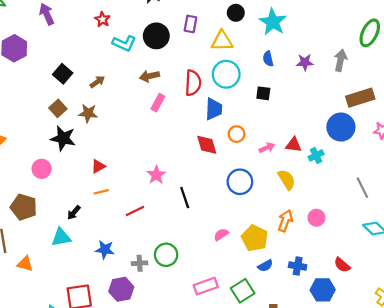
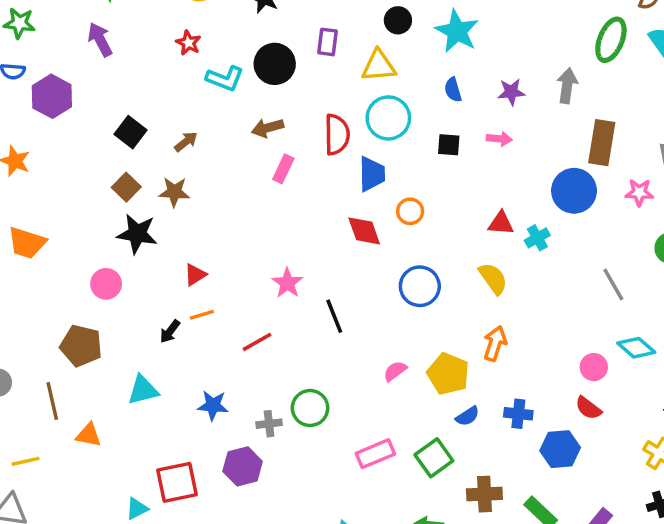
brown rectangle: (360, 98) -> (602, 143), turned -60
pink arrow: (267, 148) -> (499, 139), moved, turned 32
black arrow: (74, 213) -> (170, 331), moved
pink circle: (316, 218) -> (594, 367), moved

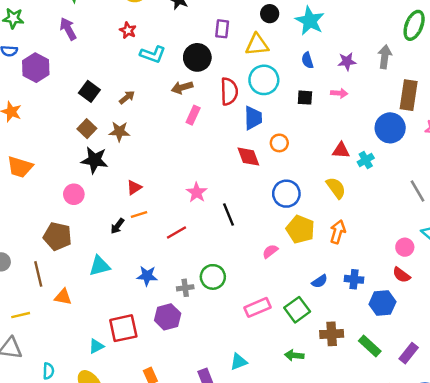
black circle: (275, 64) -> (197, 57), moved
yellow pentagon: (448, 374) -> (300, 229), moved

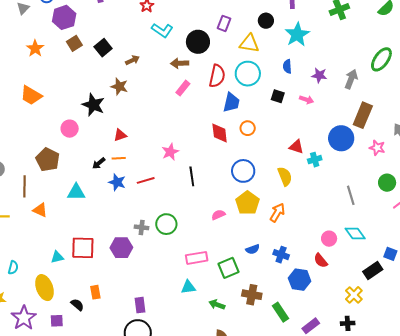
brown square: (87, 129) -> (74, 43), moved
blue star: (147, 276) -> (117, 182), moved
cyan triangle: (239, 362) -> (188, 287), moved

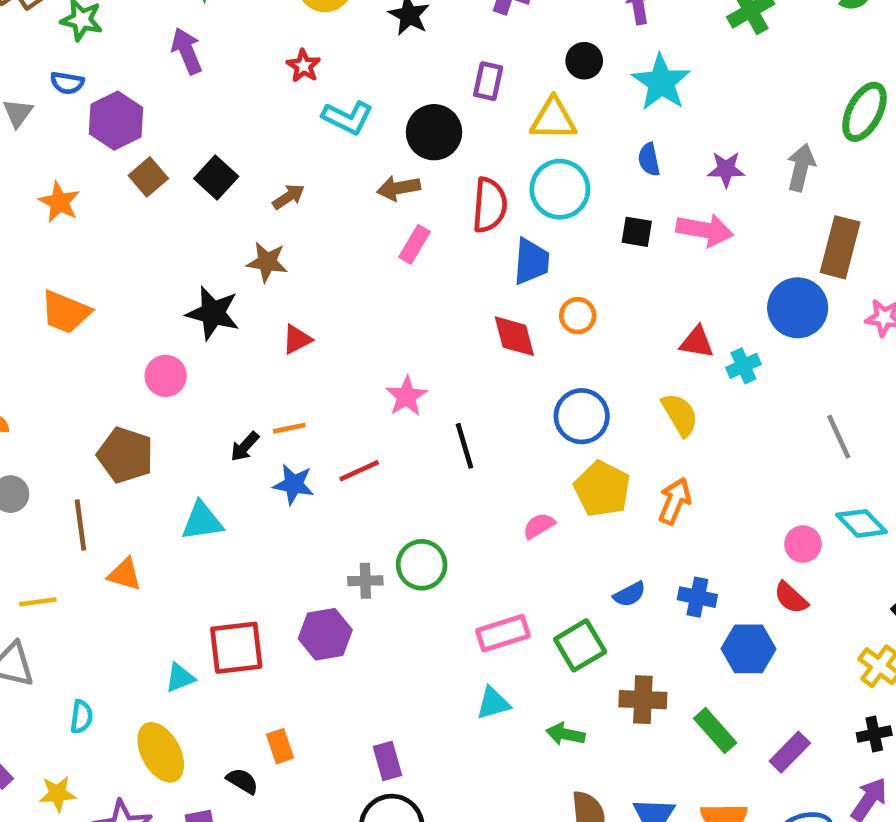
pink arrow: (307, 100) -> (705, 230), size x1.6
red triangle: (120, 135) -> (297, 339), moved

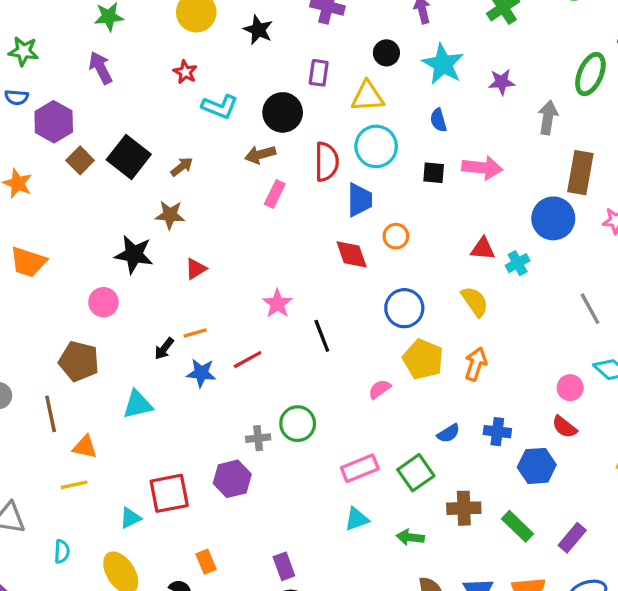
purple star: (726, 169) -> (502, 82), moved
black square: (216, 177) -> (129, 157), size x1.4
yellow line: (38, 602) -> (74, 485), moved

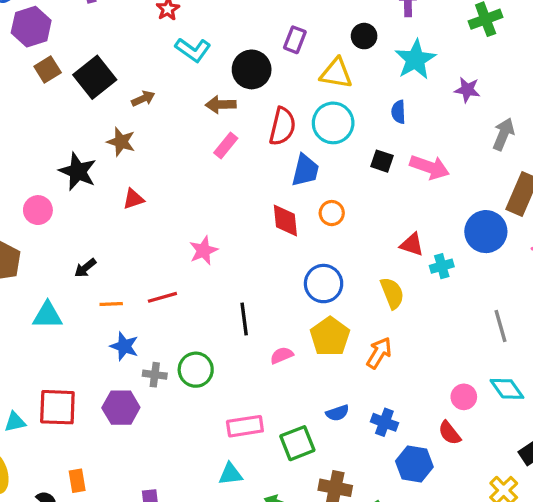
orange line: (195, 333) -> (111, 304), moved
black line: (322, 336) -> (244, 319), moved
blue star: (201, 373) -> (124, 346), moved

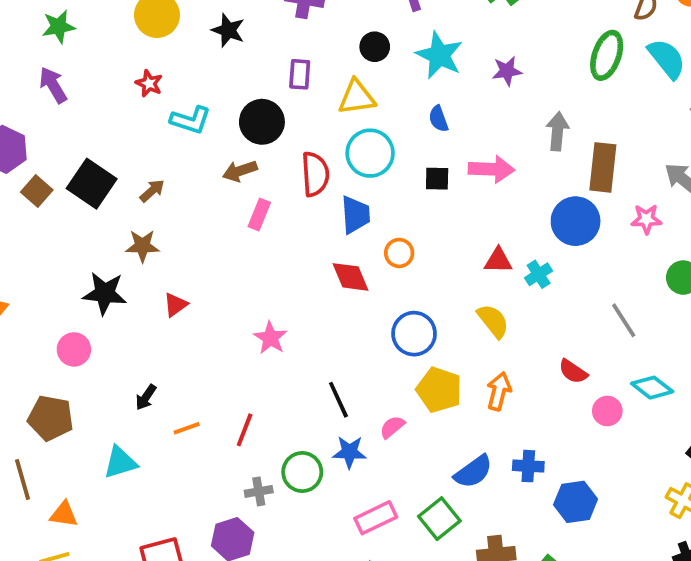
gray arrow: (504, 134) -> (557, 131), moved
red line: (162, 297) -> (245, 430), moved, turned -36
blue star: (124, 346) -> (349, 452), moved
blue semicircle: (337, 413) -> (473, 472), size x1.5
red semicircle: (450, 433) -> (573, 371), moved

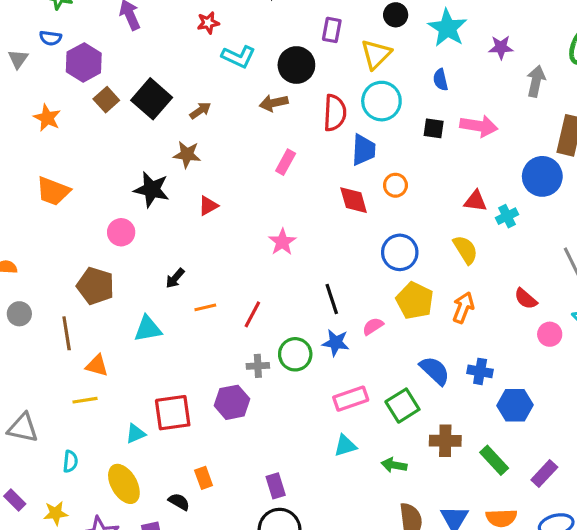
red star: (149, 83) -> (208, 23), turned 30
yellow triangle: (357, 97) -> (376, 54), turned -44
gray arrow: (557, 131) -> (536, 81), moved
pink rectangle: (259, 214) -> (286, 162), moved
blue semicircle: (473, 472) -> (435, 371), turned -108

